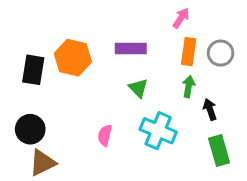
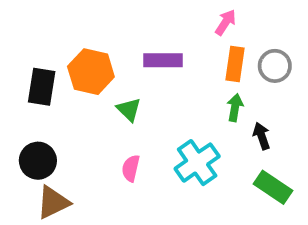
green triangle: (138, 88) -> (129, 109), moved
cyan cross: (158, 131) -> (197, 163), turned 32
green rectangle: (219, 151) -> (273, 187), turned -40

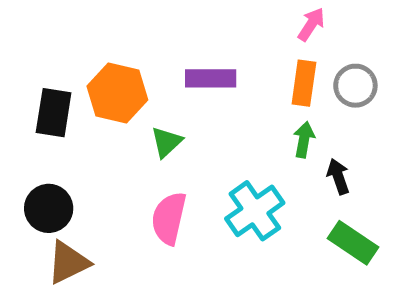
pink arrow: (226, 22) -> (311, 24), moved
green triangle: (129, 109) -> (166, 142), turned 32
pink semicircle: (131, 168) -> (169, 218), size x1.5

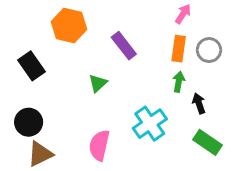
purple rectangle: (211, 78) -> (124, 46), turned 52
orange hexagon: (117, 93) -> (69, 25), moved
black rectangle: (54, 113) -> (31, 66), turned -44
pink semicircle: (169, 218) -> (99, 145), moved

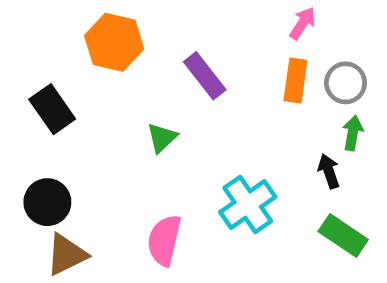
green arrow: (179, 82) -> (353, 133), moved

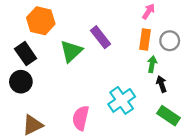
orange hexagon: (114, 42) -> (41, 21), moved
green arrow: (353, 133) -> (152, 64), moved
green triangle: (162, 138) -> (71, 51), moved, size x1.5
black circle: (47, 202) -> (21, 82), moved

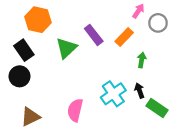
orange rectangle: (145, 40) -> (124, 37), moved, turned 36
gray circle: (170, 41) -> (158, 23), moved
black arrow: (161, 84) -> (139, 91), moved

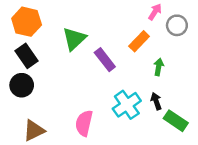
orange hexagon: (38, 20) -> (27, 22), moved
purple rectangle: (94, 35) -> (105, 60), moved
green triangle: (66, 48) -> (74, 39), moved

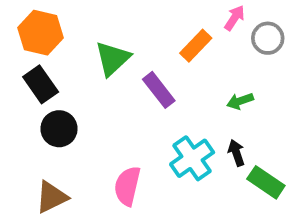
orange rectangle: (139, 41) -> (196, 46), moved
green arrow: (159, 67) -> (240, 101), turned -119
black circle: (22, 85) -> (59, 129), moved

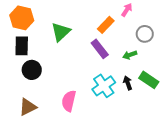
gray circle: (268, 38) -> (145, 34), moved
black rectangle: (41, 84) -> (22, 46), turned 36
purple rectangle: (159, 90) -> (100, 49), moved
green rectangle: (266, 182) -> (149, 80), moved

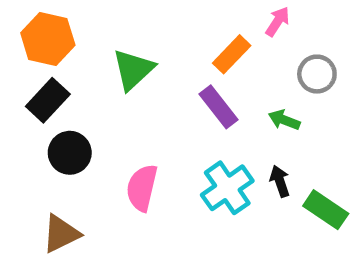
black rectangle: (22, 46) -> (48, 100), turned 42
green arrow: (130, 55) -> (284, 120), turned 40
green rectangle: (149, 80) -> (326, 210), moved
pink semicircle: (69, 101) -> (142, 188), moved

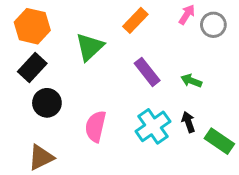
orange rectangle: (232, 54) -> (135, 20), moved
gray circle: (317, 74) -> (213, 25), moved

